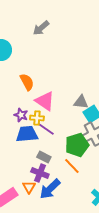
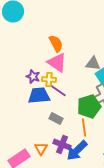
orange semicircle: (27, 82) -> (56, 44), moved
orange line: (72, 166) -> (84, 128), turned 36
purple cross: (40, 173) -> (62, 144), moved
blue arrow: (50, 189) -> (77, 150), moved

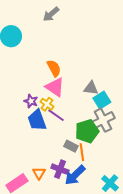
yellow cross: (49, 80) -> (47, 104), turned 32
blue trapezoid: (39, 96) -> (37, 120), turned -105
gray rectangle: (56, 118) -> (71, 146), moved

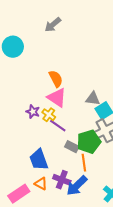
blue trapezoid: (37, 120) -> (39, 160), moved
gray rectangle: (71, 146) -> (72, 147), moved
orange triangle: (39, 173) -> (41, 184), turned -32

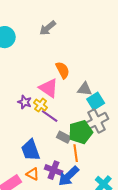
gray arrow: (53, 25) -> (48, 28), moved
orange semicircle: (56, 79) -> (63, 70), moved

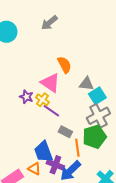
green pentagon: (81, 132) -> (94, 137), moved
blue trapezoid: (31, 150) -> (43, 152), moved

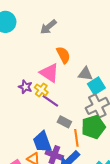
gray arrow: (49, 23) -> (48, 27), moved

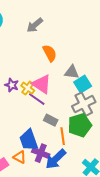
pink triangle: (49, 73) -> (42, 84), moved

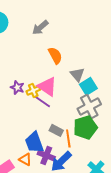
gray triangle: (72, 72) -> (77, 74), turned 42
yellow cross: (28, 88) -> (33, 90), turned 32
gray rectangle: (51, 120) -> (56, 130), moved

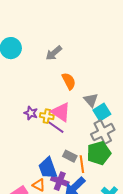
yellow cross: (33, 90) -> (47, 116), turned 32

